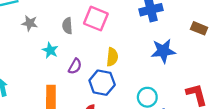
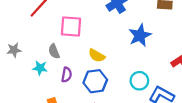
gray semicircle: (67, 26) -> (54, 51), moved
yellow semicircle: (112, 57) -> (97, 56), turned 133

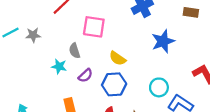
gray star: (14, 50) -> (33, 35), moved
purple semicircle: (67, 75) -> (85, 75), turned 32

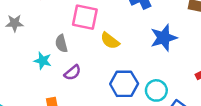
yellow semicircle: (118, 58) -> (110, 41), moved
blue hexagon: (114, 84) -> (124, 84), moved

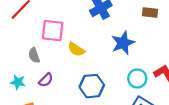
cyan star: (43, 61) -> (18, 82), moved
cyan circle: (156, 90) -> (137, 78), moved

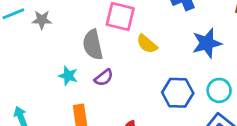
gray semicircle: (34, 55) -> (93, 45), size x1.5
blue hexagon: (92, 86) -> (178, 93), moved

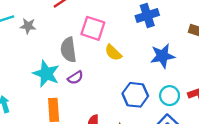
cyan star: (68, 76) -> (46, 74), size x1.6

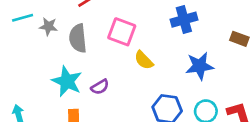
gray semicircle: (68, 50) -> (78, 38), moved

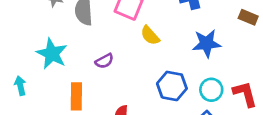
cyan star: (67, 81) -> (52, 54), moved

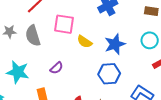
blue star: (207, 43) -> (115, 44), moved
cyan circle: (211, 90) -> (150, 40), moved

